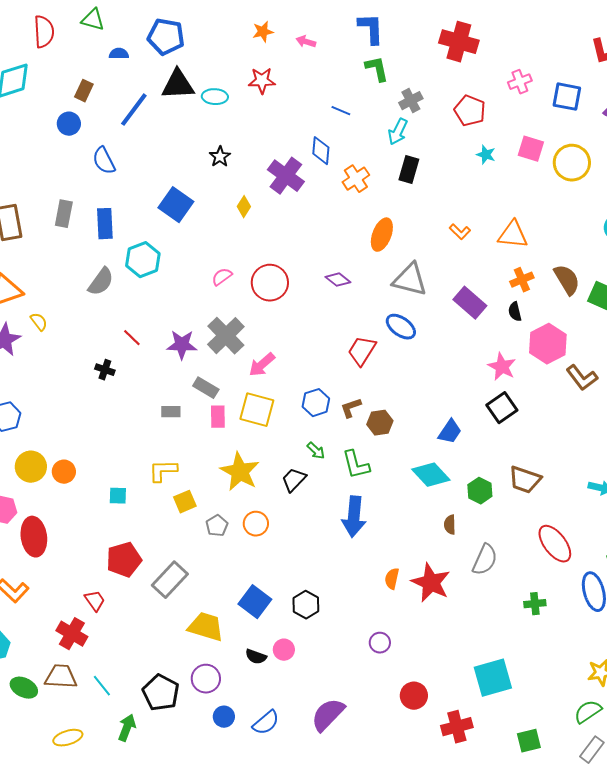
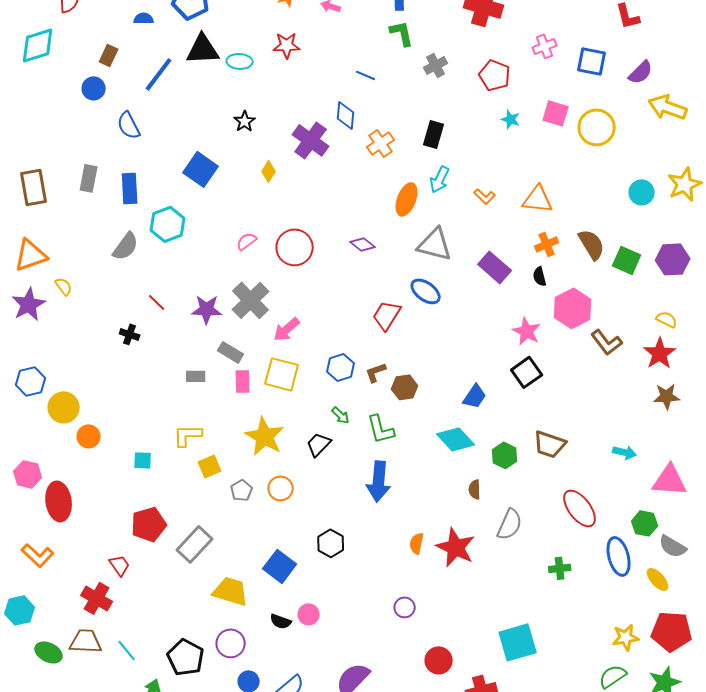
cyan arrow: (398, 132) -> (440, 179), moved
yellow circle: (31, 467) -> (64, 407), moved
black hexagon: (306, 605) -> (331, 543), moved

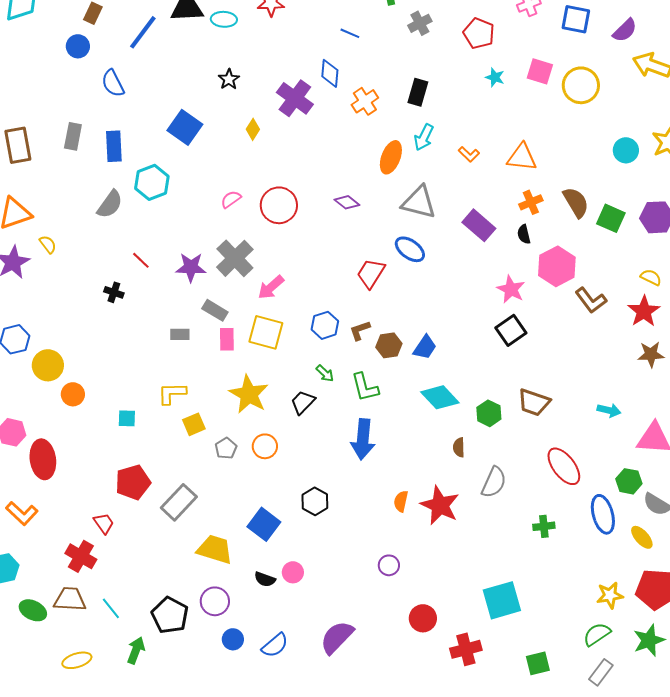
blue trapezoid: (475, 396) -> (425, 347), moved

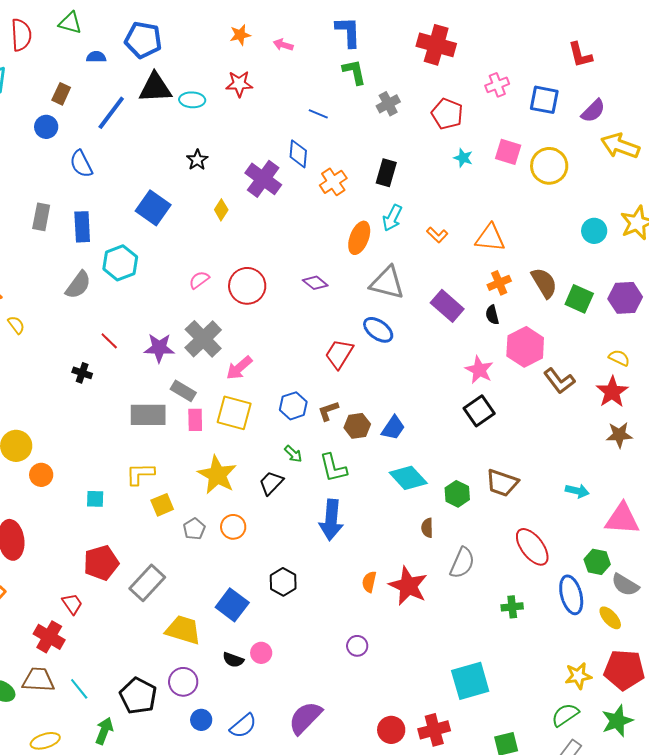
gray rectangle: (180, 334) -> (148, 415), size x1.8
red circle: (423, 618) -> (391, 730), moved

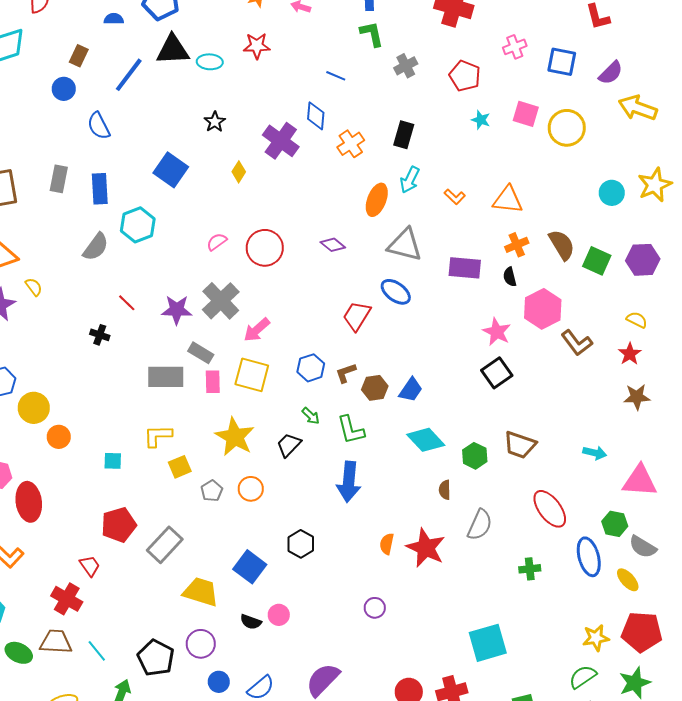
purple rectangle: (447, 306) -> (465, 268), turned -36
red star: (612, 392) -> (630, 354), size x0.7

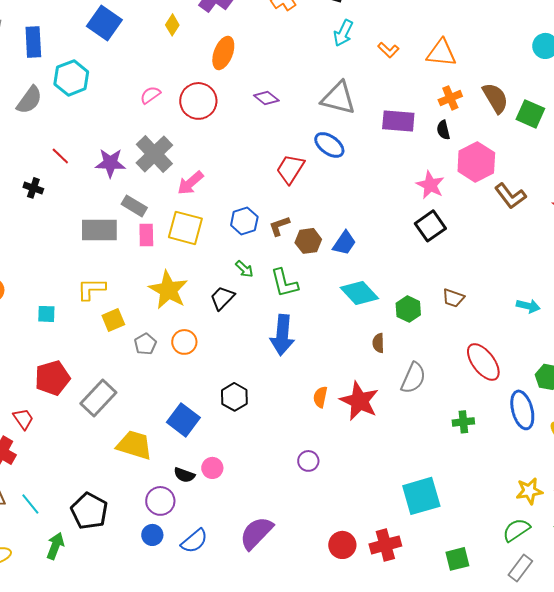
orange ellipse: (377, 200) -> (223, 53), moved
brown trapezoid: (520, 445) -> (453, 298), size x0.7
purple circle: (201, 644) -> (160, 501), moved

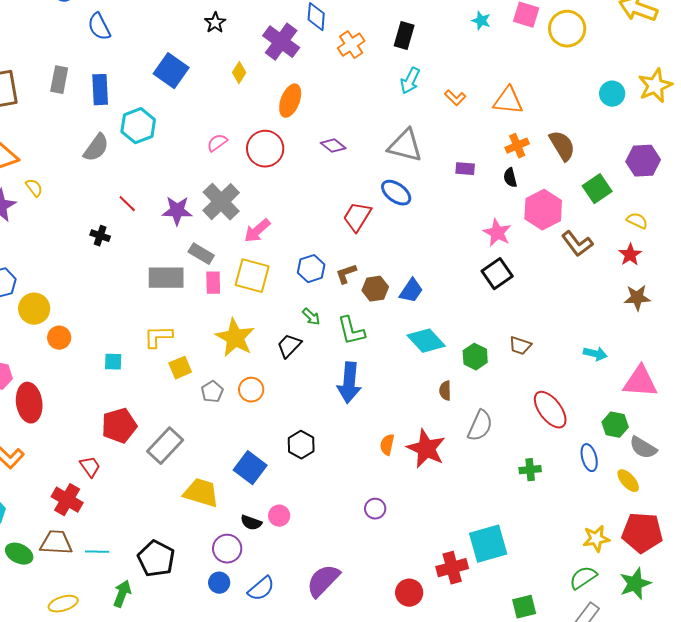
green square: (530, 114) -> (597, 189), moved, turned 32
purple rectangle: (398, 121) -> (465, 169), size x0.6
blue ellipse: (522, 410) -> (589, 458), size x0.7
cyan line: (30, 504) -> (97, 552), turned -50
red cross: (385, 545) -> (452, 568), moved

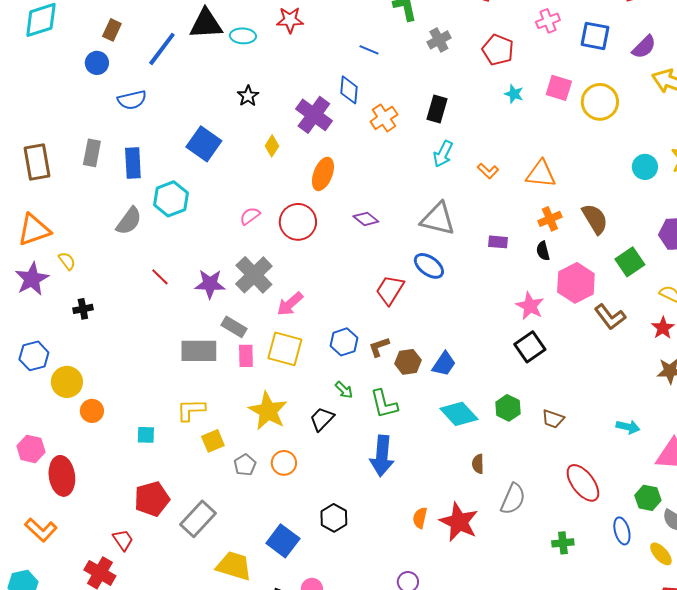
blue semicircle: (99, 27) -> (132, 100), turned -76
black cross: (100, 236) -> (83, 309), moved, turned -30
green hexagon: (475, 357) -> (508, 408), moved

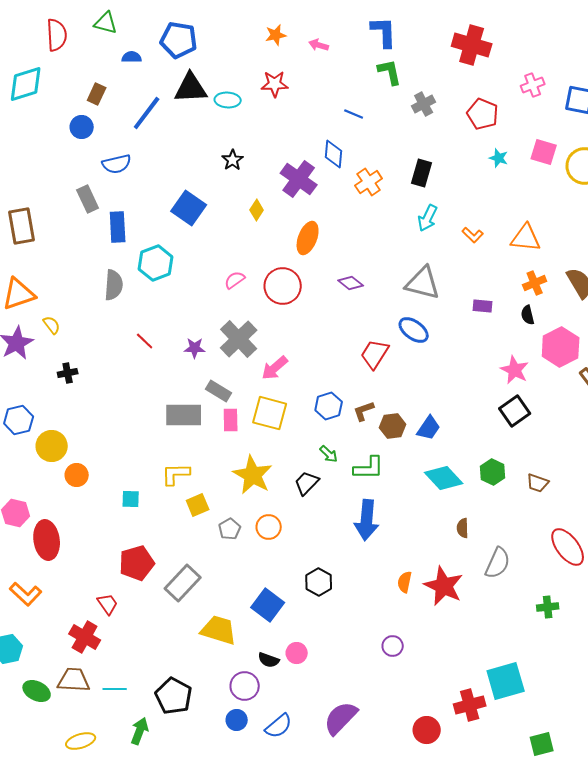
gray rectangle: (92, 153) -> (88, 199), moved, turned -36
gray semicircle: (129, 221) -> (114, 285), turned -32
purple star: (210, 284) -> (195, 348), size x0.7
green L-shape: (384, 404) -> (369, 468), turned -76

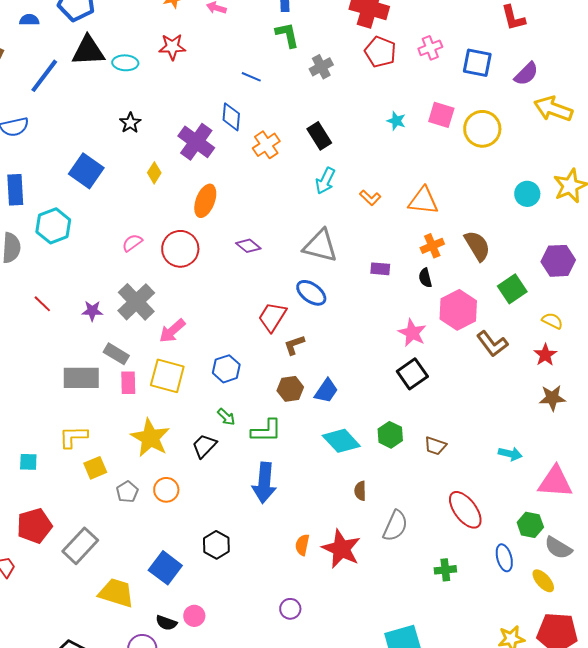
red pentagon: (483, 114) -> (380, 52), moved
black rectangle: (422, 173) -> (319, 136), turned -48
brown L-shape: (364, 411) -> (294, 345), moved

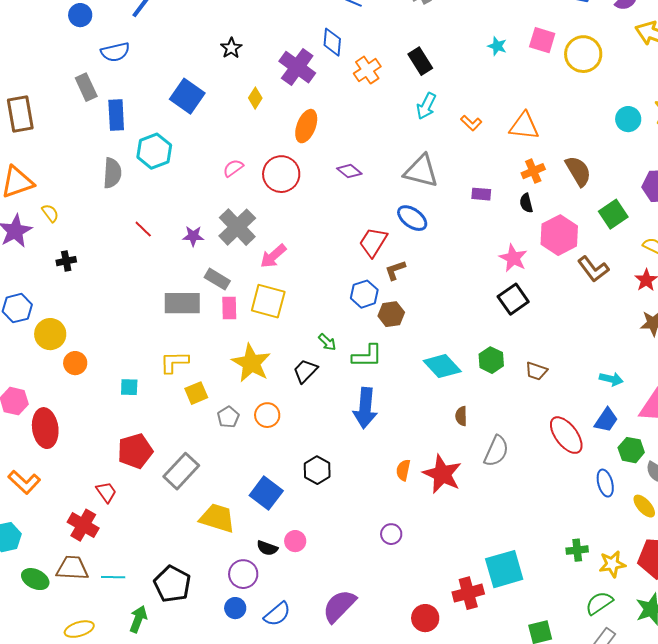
blue hexagon: (226, 369) -> (364, 294), moved
blue trapezoid: (326, 391) -> (606, 420), moved
green cross: (445, 570) -> (577, 550), moved

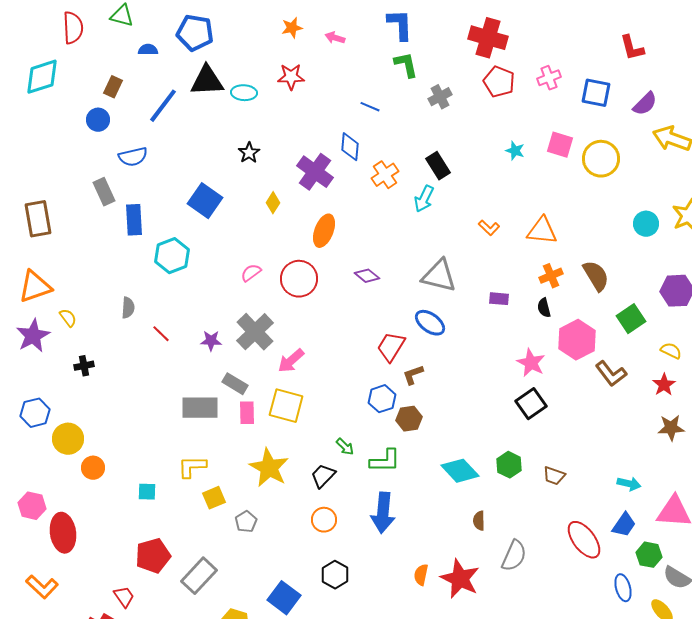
cyan arrow: (426, 106) -> (424, 199), moved
gray semicircle: (112, 173) -> (128, 308), moved, size x0.7
orange circle: (267, 415) -> (324, 520), moved

